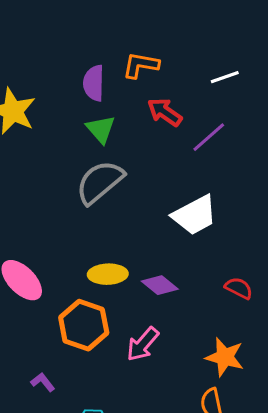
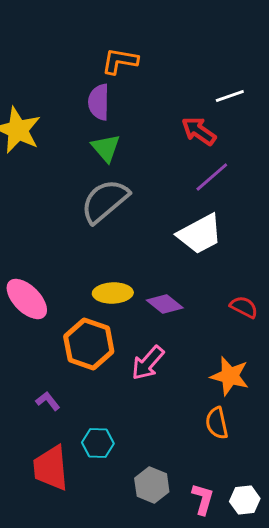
orange L-shape: (141, 65) -> (120, 61), moved
red arrow: (165, 112) -> (199, 131), moved
purple line: (209, 137) -> (212, 177), moved

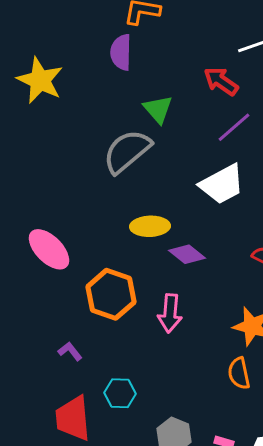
green triangle: (106, 148) -> (158, 109), moved
yellow ellipse: (113, 293) -> (150, 226), moved
pink arrow: (148, 363) -> (170, 313), turned -36

